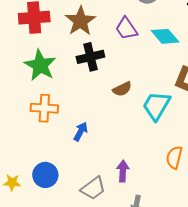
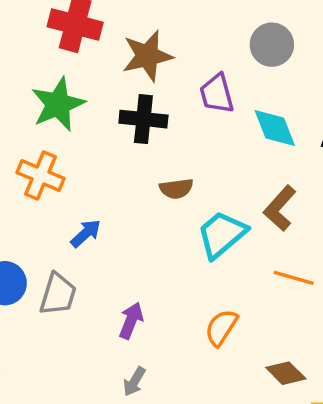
gray trapezoid: (93, 188) -> (58, 294), moved, turned -56

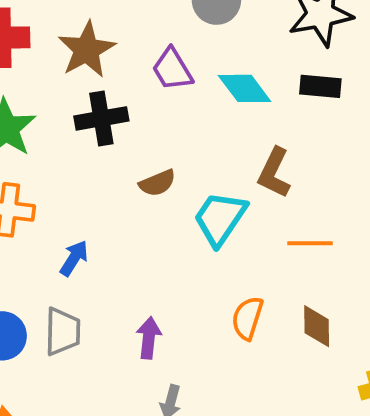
brown diamond: (286, 373) -> (317, 326), moved, turned 60

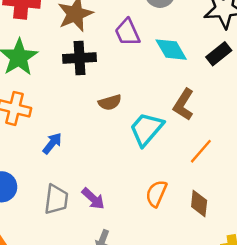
black rectangle: (320, 86) -> (219, 54), turned -50
orange line: (310, 243) -> (201, 151), turned -56
gray trapezoid: (63, 332) -> (56, 199), moved
purple arrow: (149, 338) -> (93, 199), turned 120

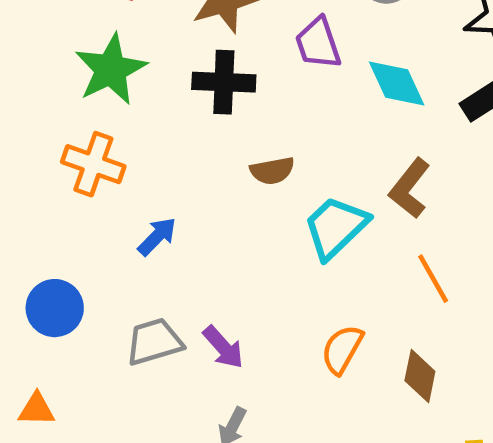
orange line: (201, 151) -> (433, 279), turned -76
gray trapezoid: (56, 199) -> (154, 342), turned -120

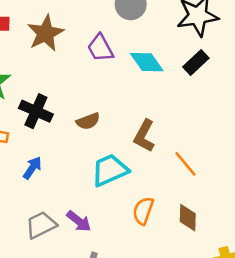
black cross: (224, 82) -> (36, 111), moved, turned 32
brown L-shape: (410, 188) -> (144, 136), moved
cyan trapezoid: (336, 227) -> (110, 170), moved, turned 30

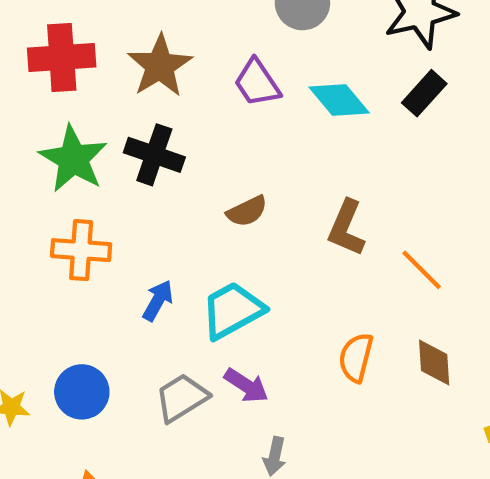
black cross: (36, 111) -> (154, 155), moved
cyan trapezoid: (110, 170) -> (232, 310), moved

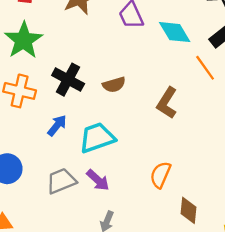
black cross: (154, 155) -> (68, 80), moved
orange line: (422, 270) -> (205, 68), moved
brown diamond: (434, 363) -> (188, 210), moved

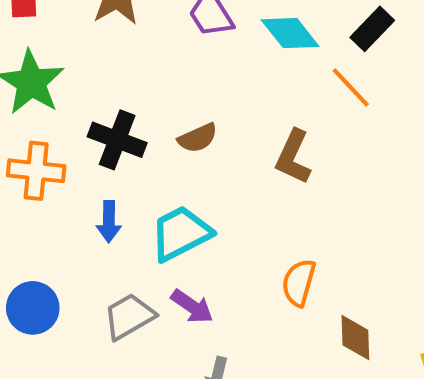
blue arrow: (57, 125) -> (109, 222), turned 150

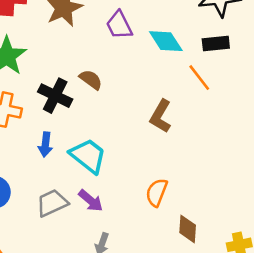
black rectangle: (372, 29) -> (216, 43), turned 35
brown semicircle: (198, 138) -> (91, 80), moved, turned -125
cyan trapezoid: (181, 233) -> (88, 156), turned 60

